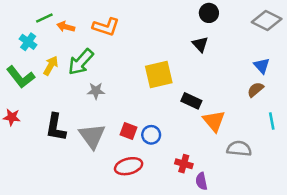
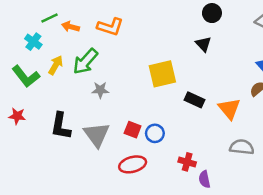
orange triangle: (214, 121) -> (229, 109), moved

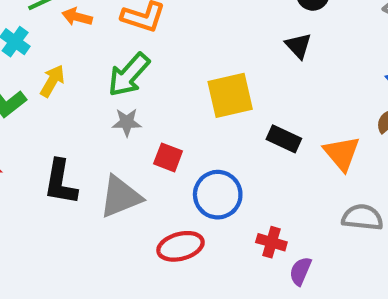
green arrow: (85, 61) -> (129, 75), moved
red square: (133, 130) -> (168, 157), moved
blue circle: (155, 133) -> (218, 195), size x1.5
gray triangle: (97, 135) -> (121, 197), turned 44
purple semicircle: (205, 179) -> (300, 271), turned 35

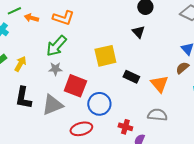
yellow arrow: (52, 81) -> (20, 64), moved
red square: (168, 157) -> (75, 86), size x1.6
gray semicircle: (362, 217) -> (157, 115), moved

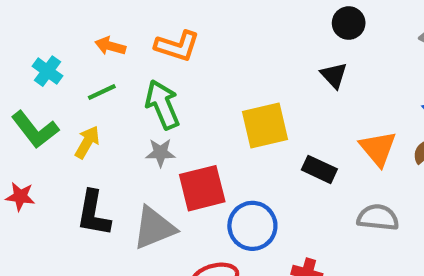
green line: (14, 11) -> (102, 92), moved
green arrow: (56, 46) -> (163, 105), turned 115
orange triangle: (159, 84) -> (378, 148), moved
red square: (75, 86) -> (202, 188), turned -35
gray semicircle: (157, 115) -> (378, 217), moved

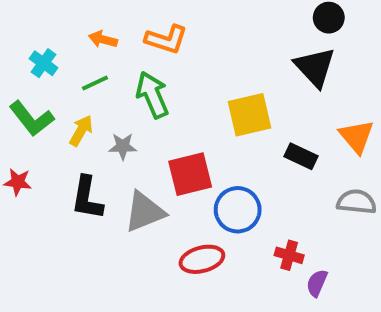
black triangle: (334, 75) -> (315, 67), size x1.6
gray star: (160, 153) -> (123, 146), moved

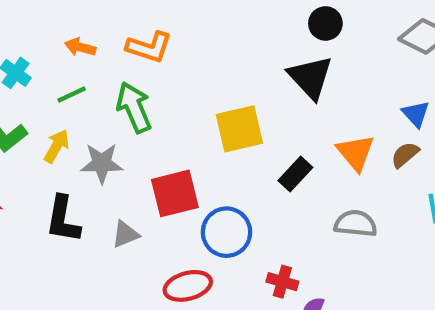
gray star: (123, 146) -> (102, 163), size x1.4
black rectangle: (301, 156) -> (295, 174), turned -72
gray triangle: (145, 212) -> (125, 234), size x0.6

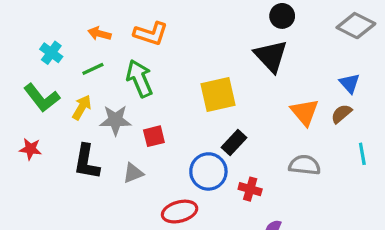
black rectangle: (295, 174) -> (234, 143), moved
red square: (175, 193) -> (154, 136), moved, size x0.6
red cross: (282, 282) -> (250, 189), moved

